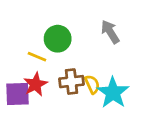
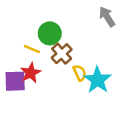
gray arrow: (110, 32) -> (107, 17), moved
brown cross: (71, 82) -> (62, 54), moved, turned -36

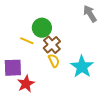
red star: (31, 73) -> (26, 84), moved
yellow semicircle: (80, 73) -> (54, 61), moved

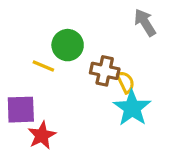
brown cross: (52, 45) -> (105, 71), moved, turned -36
yellow semicircle: (54, 61) -> (126, 82), moved

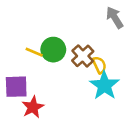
green circle: (68, 45) -> (53, 50), moved
brown cross: (105, 71) -> (83, 56), turned 35

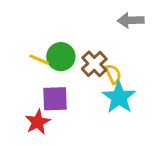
gray arrow: (115, 18) -> (131, 20), turned -60
purple square: (16, 87) -> (55, 99), moved

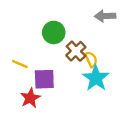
green circle: (61, 57) -> (54, 32), moved
yellow line: (39, 60) -> (20, 64), moved

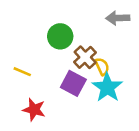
purple square: (44, 79) -> (73, 83), moved, turned 30
red star: (30, 98) -> (34, 110), turned -30

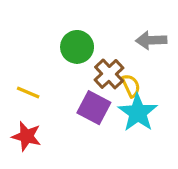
gray arrow: (118, 18) -> (151, 40), moved
red star: (34, 110) -> (26, 136), moved

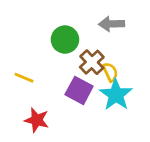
gray arrow: (151, 40) -> (112, 24), moved
red star: (26, 136) -> (37, 120), moved

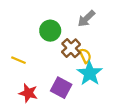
gray arrow: (112, 24) -> (86, 19), turned -42
purple square: (79, 90) -> (61, 88), moved

